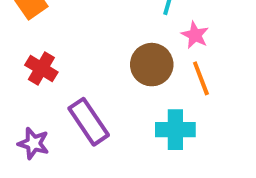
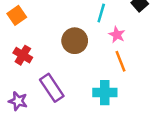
brown circle: (152, 65) -> (75, 41), moved

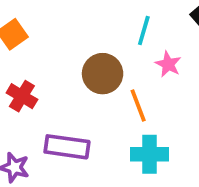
orange line: (120, 61) -> (138, 106), moved
purple rectangle: (52, 88) -> (67, 147), turned -48

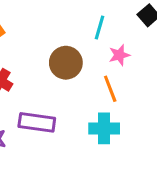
pink star: (168, 64) -> (119, 55), turned 30
orange line: (138, 106) -> (110, 89), moved

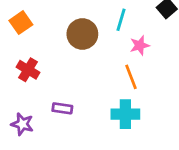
brown circle: (66, 63) -> (82, 34), moved
purple rectangle: (37, 122) -> (62, 108), size x0.6

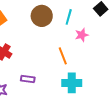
brown circle: (82, 34) -> (42, 16), moved
orange line: (131, 77) -> (63, 56), moved

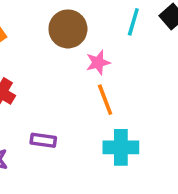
cyan line: (69, 17) -> (133, 22), moved
pink star: (82, 35) -> (98, 63), moved

